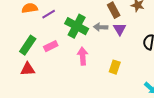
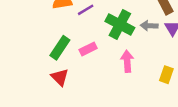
red triangle: (28, 69) -> (60, 77), turned 49

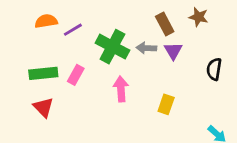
green rectangle: (60, 48) -> (43, 73), turned 50
pink rectangle: (88, 49) -> (76, 75), turned -35

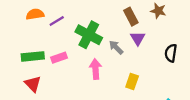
gray arrow: (146, 48) -> (116, 47), moved, turned 42
pink rectangle: (76, 75) -> (59, 58), turned 42

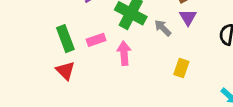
green rectangle: (33, 56) -> (65, 39), turned 75
pink arrow: (96, 69) -> (124, 53), moved

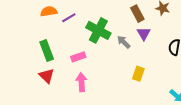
pink rectangle: (96, 40) -> (78, 57), moved
pink arrow: (124, 53) -> (81, 82), moved

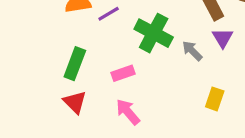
green rectangle: (47, 50) -> (75, 64), turned 42
pink arrow: (81, 82) -> (128, 112), turned -36

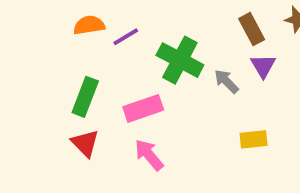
pink rectangle: (123, 73) -> (143, 108), size x1.4
yellow rectangle: (215, 99) -> (254, 139), turned 65

